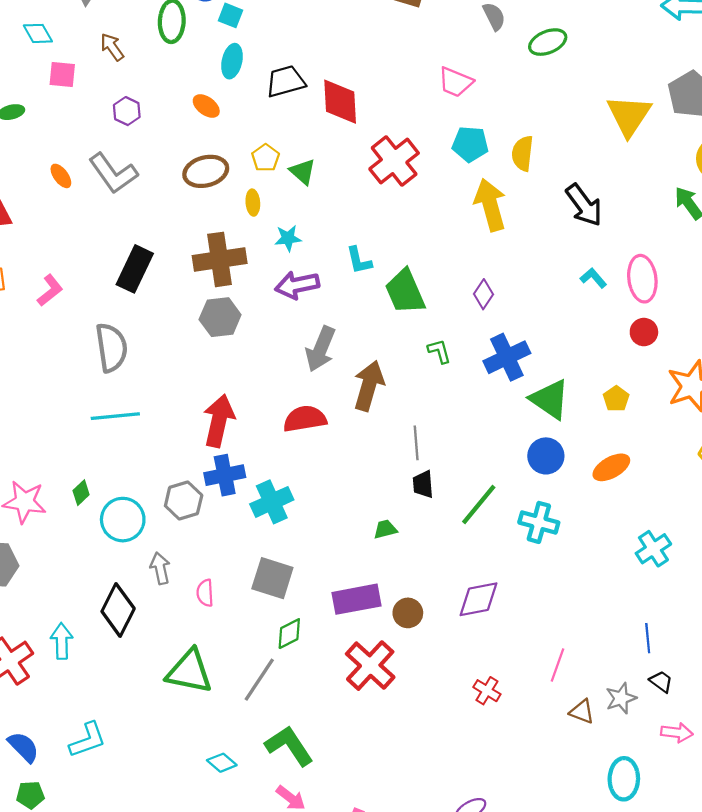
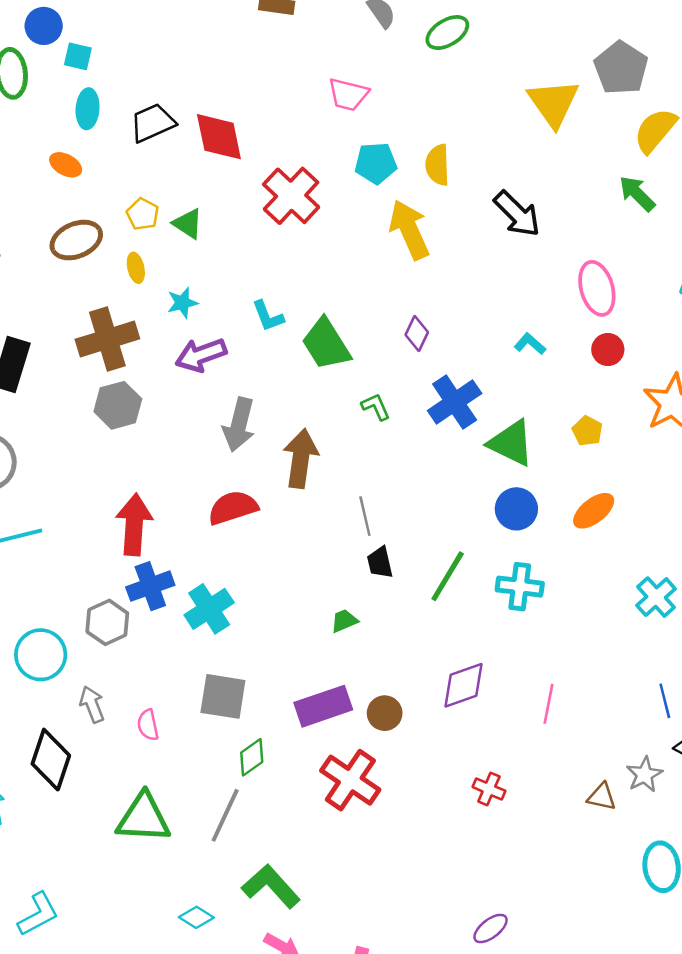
cyan L-shape: (593, 278) -> (530, 344), moved
pink line: (558, 665) -> (549, 704), moved

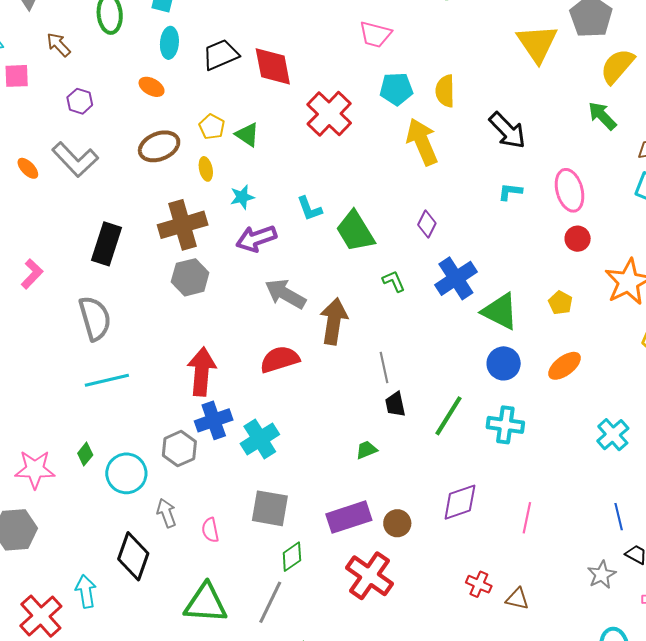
cyan L-shape: (530, 344) -> (510, 192), moved, turned -35
gray arrow: (239, 425) -> (285, 294), turned 105
brown triangle: (602, 797) -> (517, 599), moved

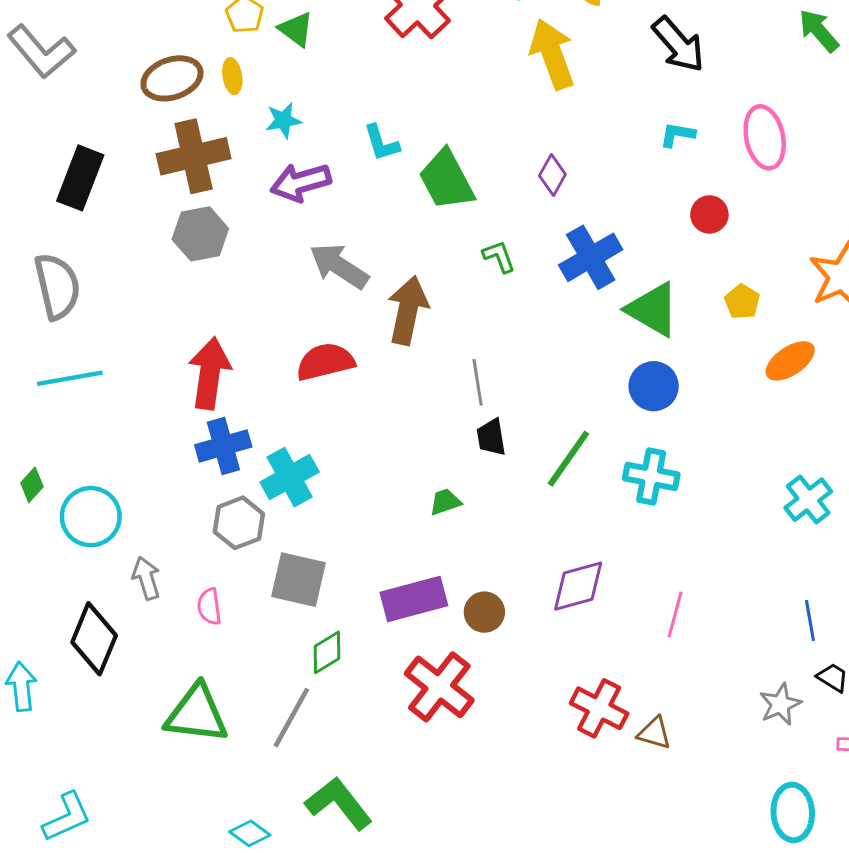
brown ellipse: (159, 146) -> (172, 78), moved
red circle: (578, 239) -> (709, 214), moved
orange ellipse: (565, 366) -> (790, 361), moved
gray hexagon: (179, 449) -> (239, 523), moved
red cross: (479, 584) -> (599, 708), size x1.5

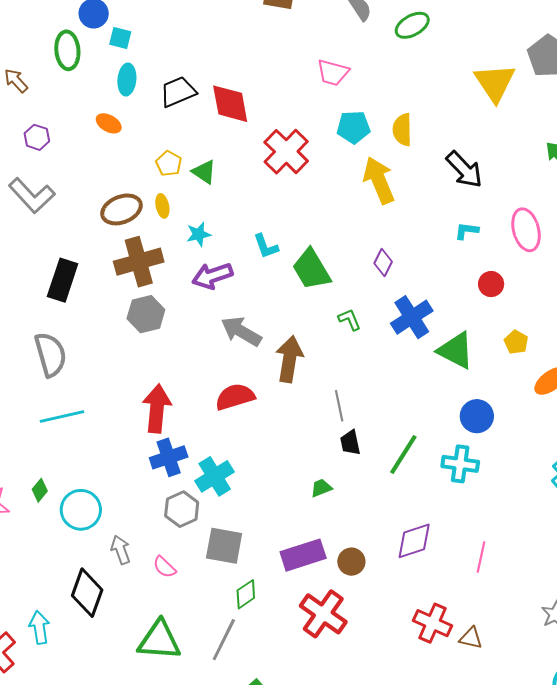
blue circle: (654, 386) -> (477, 416), moved
pink semicircle: (209, 607) -> (164, 567), turned -35

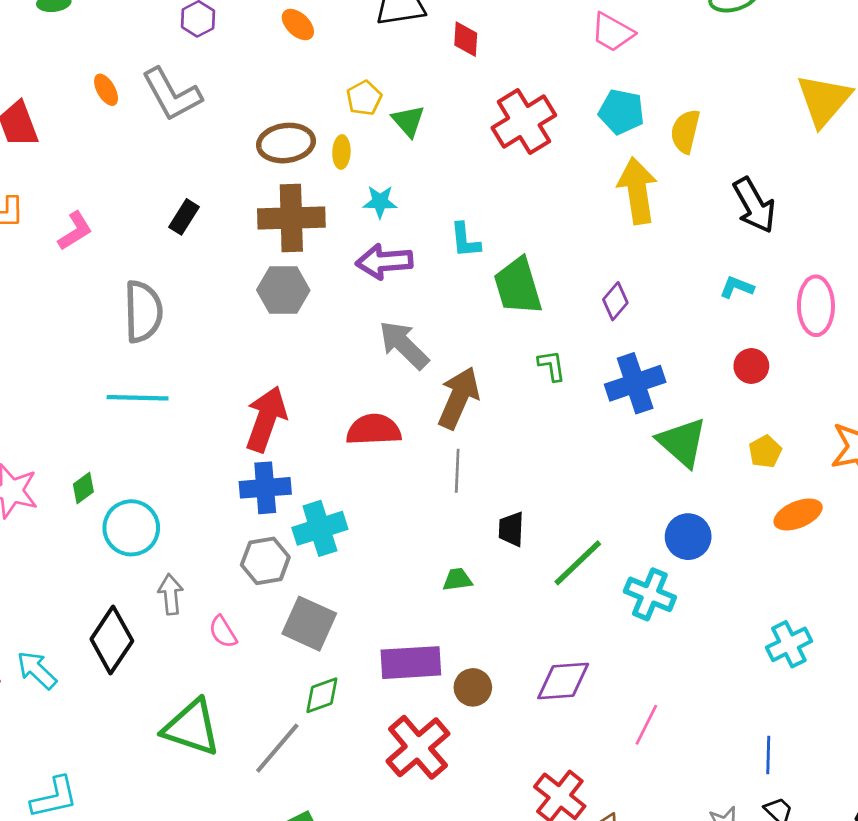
red diamond: (230, 104) -> (466, 39), size x0.6
black rectangle: (63, 280) -> (184, 217), size x0.6
gray line: (339, 406) -> (457, 471), moved
cyan arrow: (39, 628) -> (37, 670), turned -52

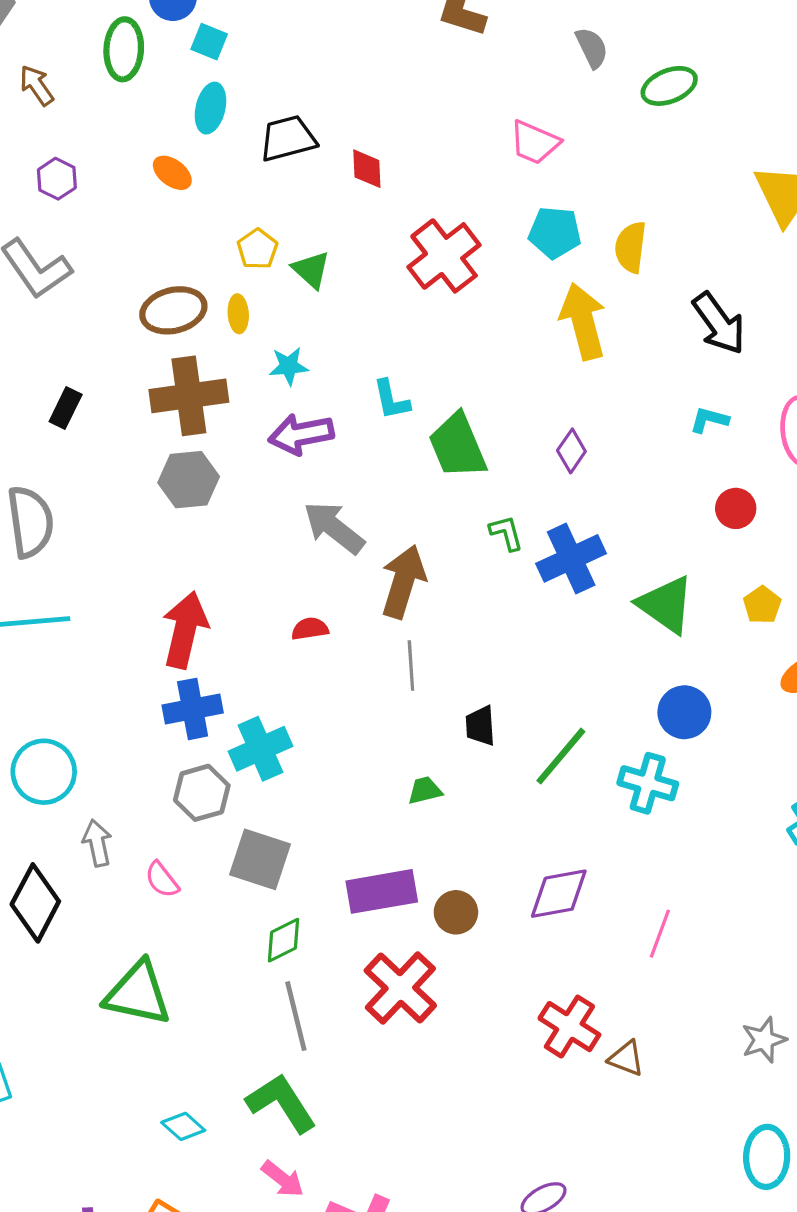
blue cross: (635, 383) -> (571, 558), moved
red semicircle: (374, 430) -> (310, 629), size x0.6
gray line: (277, 748) -> (296, 1016), moved, turned -48

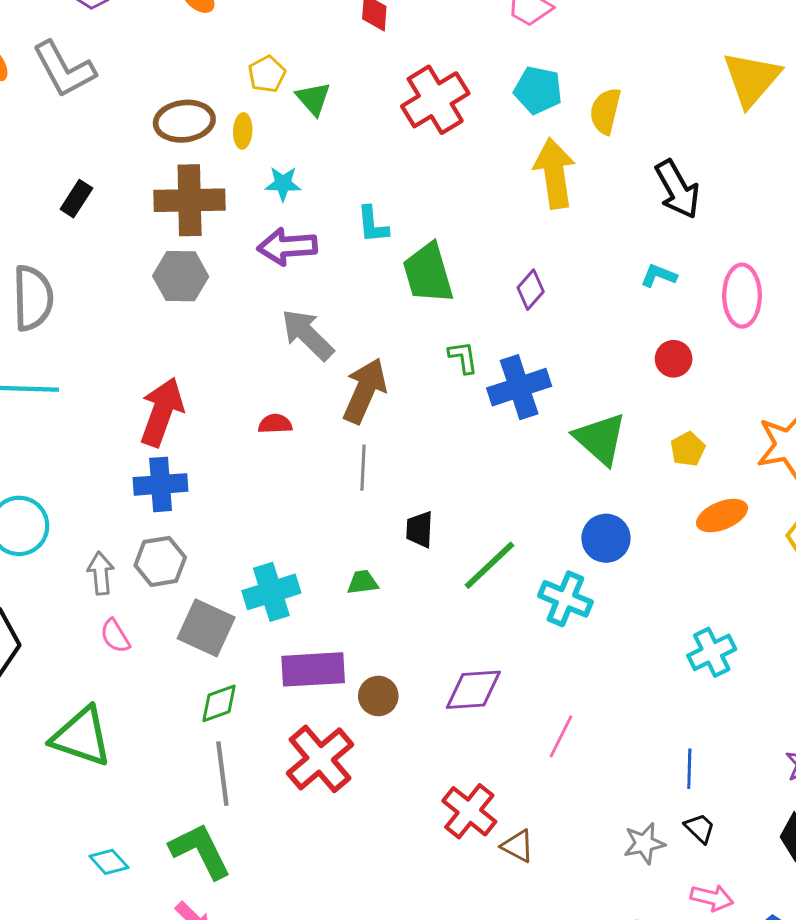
cyan cross: (260, 749) -> (271, 592), moved
gray arrow: (97, 843) -> (101, 573), moved

